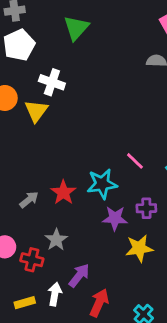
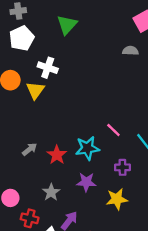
gray arrow: (29, 200) -> (30, 149), moved
purple star: (115, 218) -> (86, 182), moved
red cross: (32, 260) -> (30, 218), moved

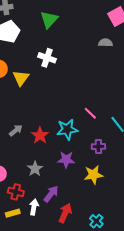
white cross: (48, 68) -> (47, 58), moved

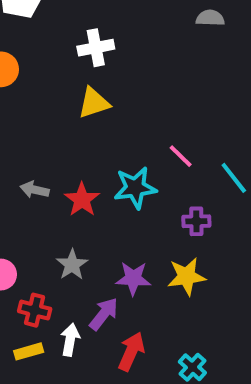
white cross: (47, 58) -> (96, 48), turned -30
yellow triangle: (21, 78) -> (94, 103), moved, turned 36
gray arrow: (16, 130) -> (35, 190), turned -128
purple star: (66, 160) -> (133, 278), moved

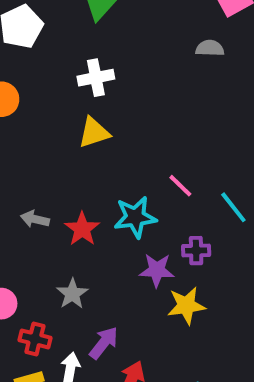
purple star: (133, 278) -> (157, 270), moved

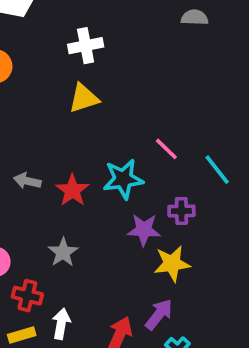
purple arrow: (104, 343) -> (159, 314), moved

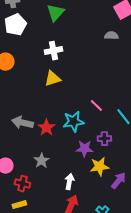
gray arrow: (27, 181) -> (22, 123), size x1.5
purple arrow: (159, 314) -> (118, 181), moved
white arrow: (61, 324) -> (69, 182), moved

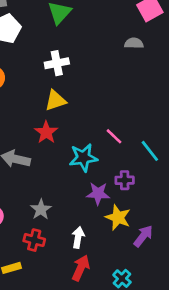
red star: (46, 128) -> (46, 132), moved
yellow star: (99, 167) -> (118, 217), turned 30
red cross: (22, 184) -> (34, 240), moved

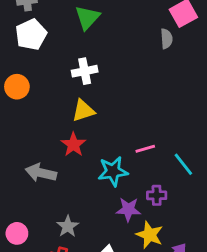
gray semicircle: (134, 43) -> (166, 39), moved, turned 84
pink line: (114, 136) -> (145, 149), turned -60

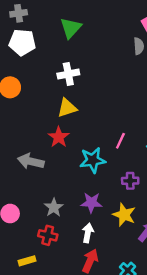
white pentagon: (31, 34) -> (22, 42), turned 30
pink line: (145, 149) -> (120, 141), turned -49
purple star: (128, 209) -> (91, 203), moved

